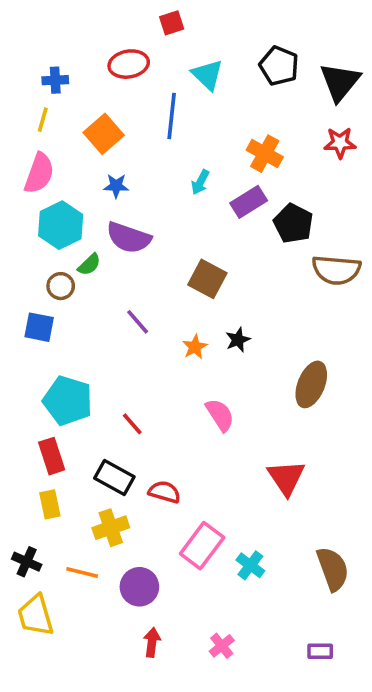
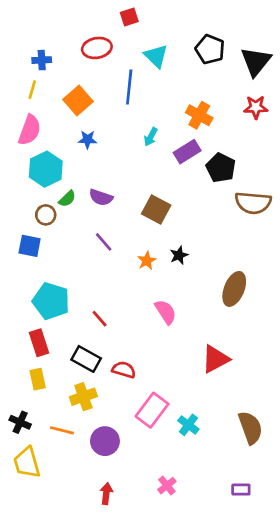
purple semicircle: (129, 238) -> (101, 197), moved, size x0.7
red triangle: (286, 478) -> (215, 359), turned 36
red arrow: (152, 642) -> (106, 494), moved

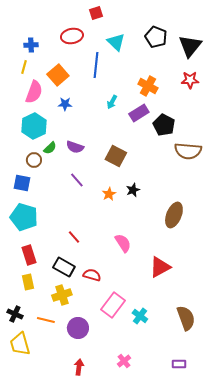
pink semicircle: (30, 130) -> (34, 92), moved
cyan pentagon: (51, 301) -> (24, 217), moved
pink semicircle: (166, 312) -> (123, 243), moved

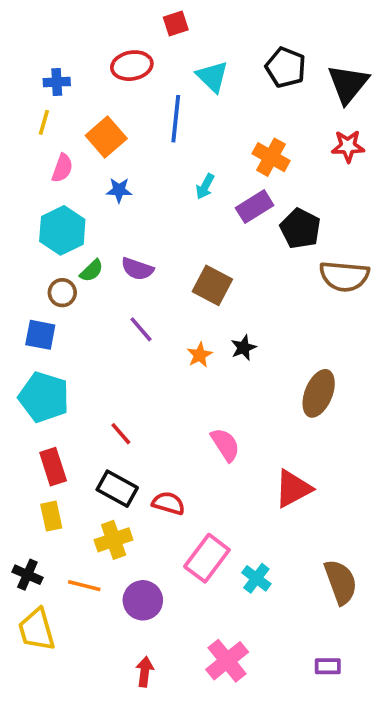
pink semicircle: (34, 92) -> (62, 168), size x0.7
red line: (74, 237) -> (121, 434), moved
pink cross: (124, 361) -> (227, 661), size x1.6

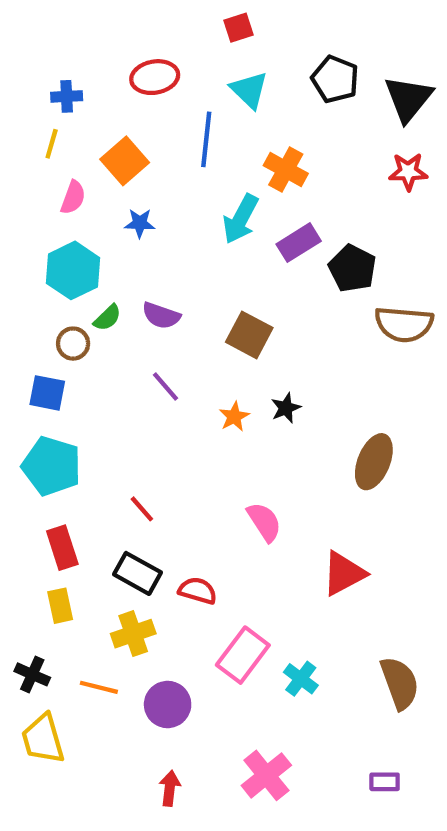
red square: (176, 23) -> (238, 28), moved
orange cross: (271, 157) -> (286, 169), moved
cyan arrow: (205, 186) -> (241, 219), size x1.6

